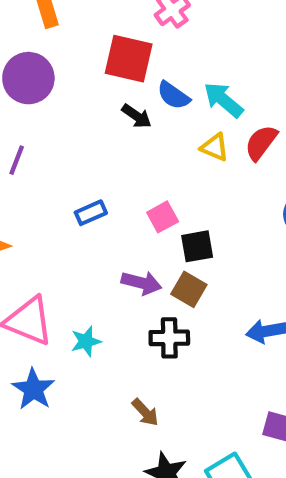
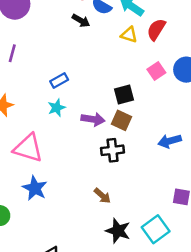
pink square: (163, 217) -> (156, 71), moved
cyan star: (86, 341) -> (57, 108), moved

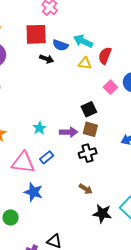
blue rectangle: (59, 80) -> (47, 157), moved

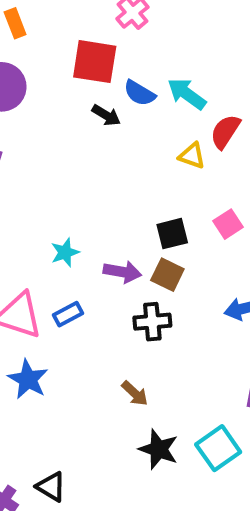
yellow triangle: (85, 63) -> (192, 156), moved
pink square: (110, 87) -> (228, 224), moved

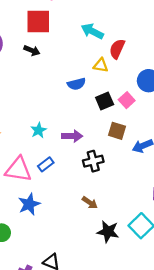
blue semicircle: (139, 93) -> (76, 84), moved, turned -36
black arrow: (106, 115) -> (32, 50), moved
black square: (172, 234) -> (105, 101), moved
brown square: (167, 275) -> (117, 131), moved
blue star: (28, 379) -> (29, 204), turned 30

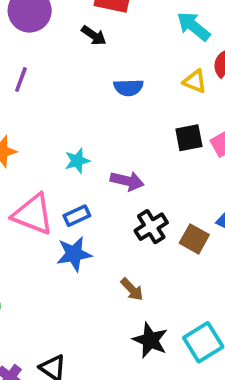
blue semicircle: (76, 84) -> (128, 87), moved
brown square: (117, 131) -> (194, 239), moved
black cross: (93, 161) -> (151, 227), turned -30
blue star: (29, 204) -> (74, 254), moved

